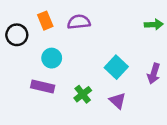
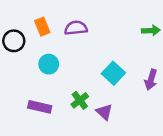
purple rectangle: (43, 86) -> (40, 107), moved
purple triangle: (118, 101) -> (104, 112), moved

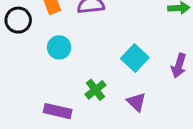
purple rectangle: (40, 107) -> (58, 111), moved
purple triangle: (104, 112) -> (136, 102), moved

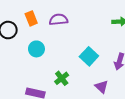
purple triangle: (136, 102) -> (102, 87), moved

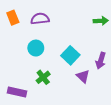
cyan circle: (36, 49) -> (36, 48), moved
purple triangle: (102, 87) -> (83, 76), moved

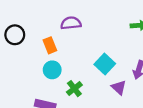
orange rectangle: (13, 18) -> (50, 45), moved
cyan circle: (36, 48) -> (52, 70), moved

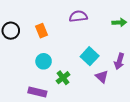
purple semicircle: (71, 23) -> (78, 16), moved
orange rectangle: (50, 45) -> (41, 31), moved

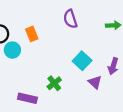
purple semicircle: (78, 16) -> (70, 19), turned -102
cyan circle: (44, 61) -> (12, 50), moved

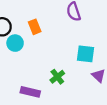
cyan square: (82, 61) -> (86, 54), turned -36

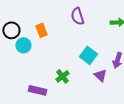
cyan square: (86, 54) -> (88, 55), turned 30

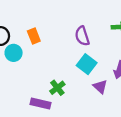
purple semicircle: (77, 16) -> (82, 36), moved
purple rectangle: (37, 90) -> (41, 103), moved

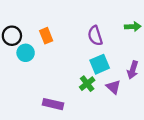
cyan square: (87, 64) -> (100, 64), turned 30
green cross: (57, 88) -> (87, 84), moved

